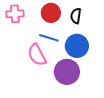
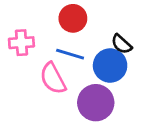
pink cross: (15, 14) -> (21, 43), moved
black semicircle: (76, 16) -> (121, 44), moved, turned -56

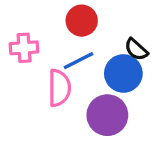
blue line: (70, 54) -> (79, 61), turned -44
pink semicircle: (53, 78) -> (59, 88), turned -152

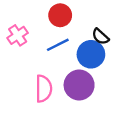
pink cross: (24, 48) -> (18, 35), turned -30
pink semicircle: (59, 88) -> (44, 89), moved

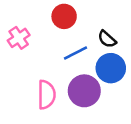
blue line: (58, 45) -> (75, 53), moved
blue circle: (91, 54) -> (111, 68), moved

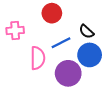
pink cross: (19, 38) -> (15, 30), turned 30
pink semicircle: (46, 95) -> (38, 58), moved

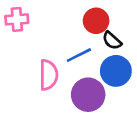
red circle: (52, 13) -> (96, 21), moved
pink cross: (15, 30) -> (17, 19), moved

